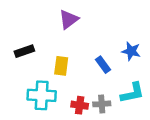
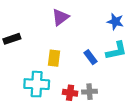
black rectangle: (24, 51) -> (12, 39), moved
blue star: (131, 51) -> (115, 22), moved
cyan L-shape: (132, 93) -> (116, 51), moved

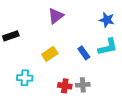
yellow rectangle: (54, 58) -> (50, 54), turned 49
cyan cross: (37, 84) -> (25, 78), moved, size x0.7

